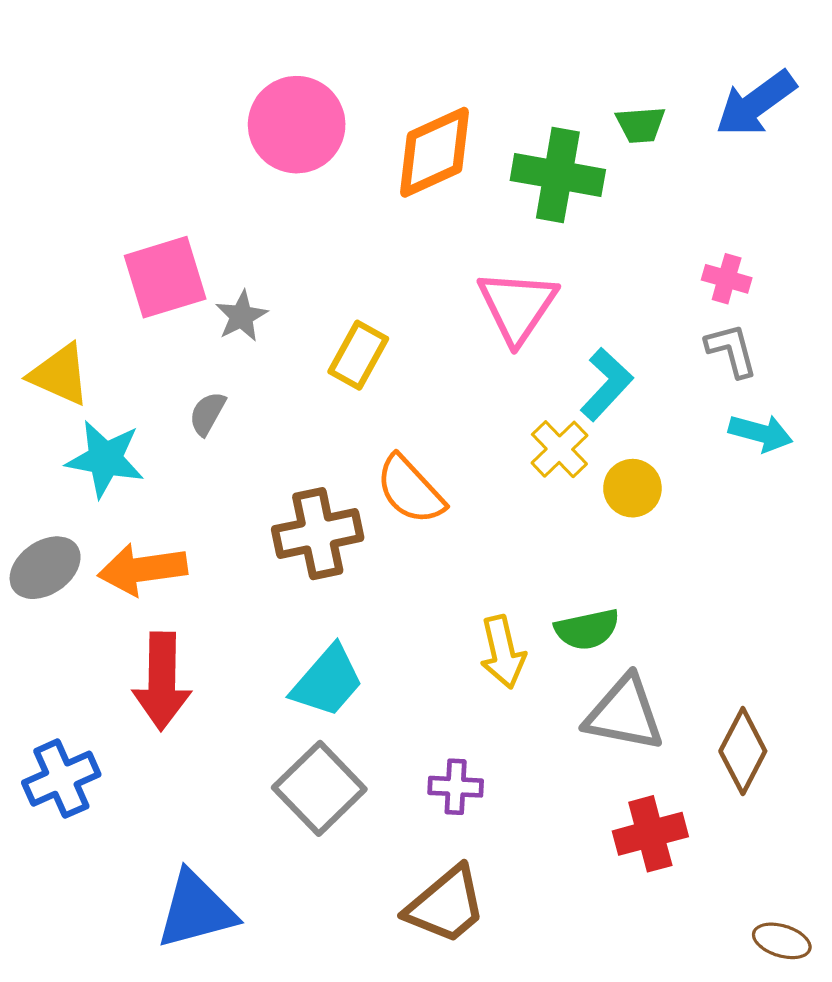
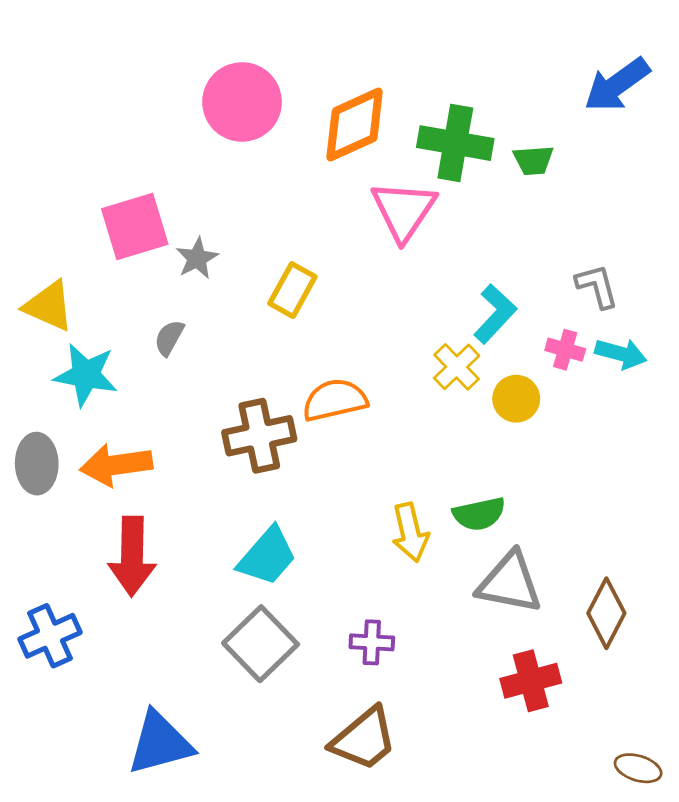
green trapezoid: (641, 125) -> (533, 160), moved
pink cross: (727, 279) -> (565, 350), moved
pink triangle: (517, 306) -> (404, 211), moved
orange semicircle: (410, 490) -> (335, 400), turned 120
gray ellipse: (45, 568) -> (37, 464), turned -56

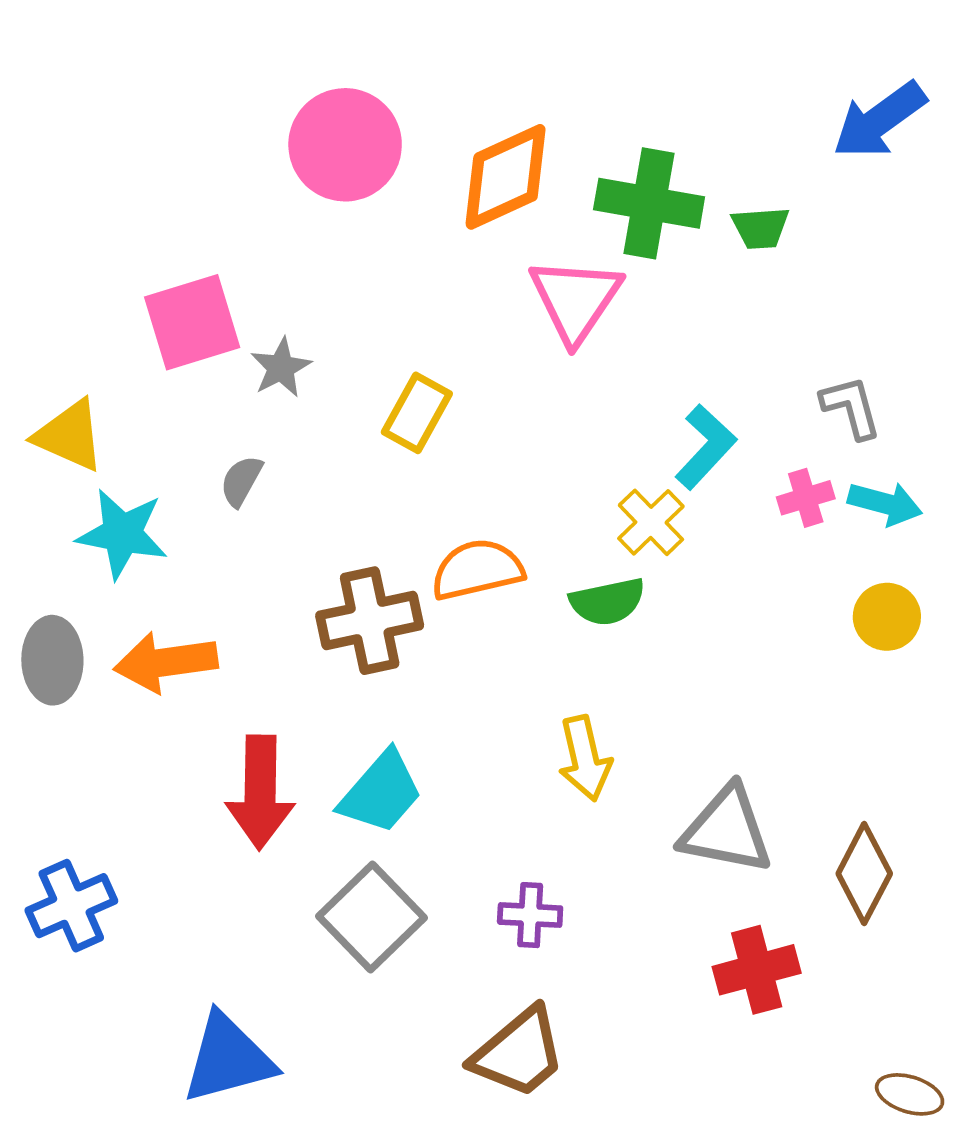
pink cross: (565, 350) -> (806, 498), turned -33
yellow circle: (516, 399) -> (887, 617), moved
green semicircle: (479, 514) -> (607, 602), moved
red arrow: (132, 556) -> (260, 792), moved

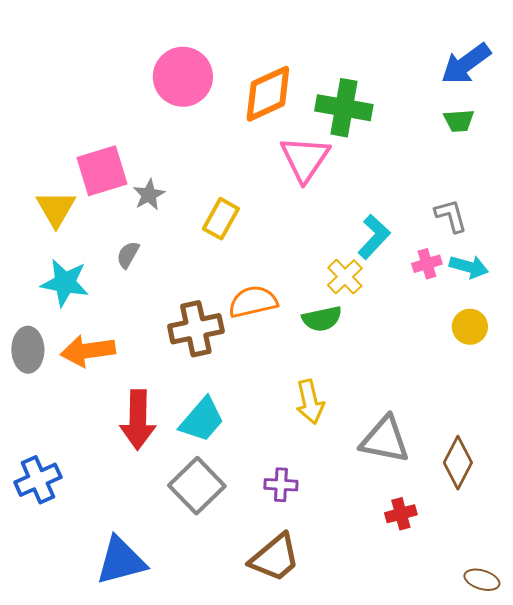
green trapezoid: (760, 228) -> (459, 121), moved
yellow triangle: (69, 436) -> (56, 209), moved, turned 36
red cross: (757, 970) -> (401, 514), size x0.7

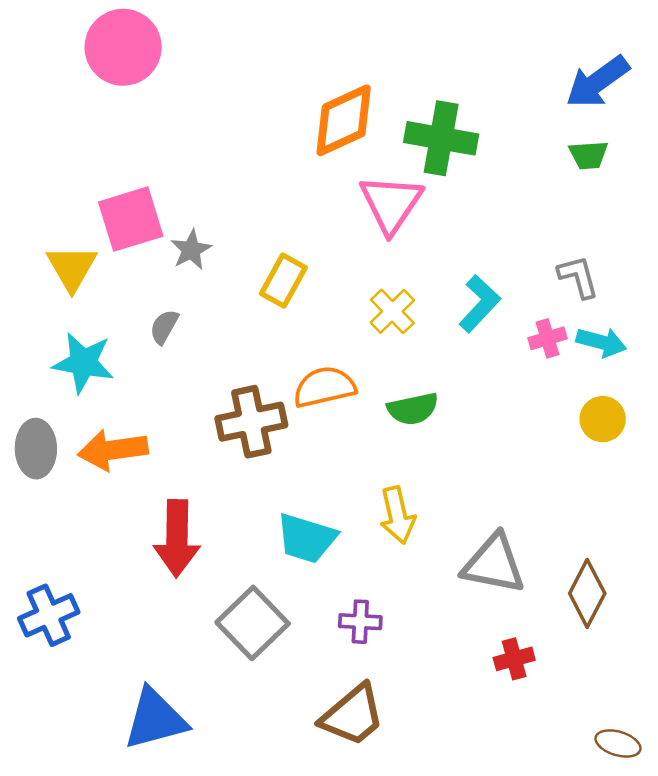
pink circle: (183, 77) -> (123, 47), moved
yellow cross: (345, 277) -> (392, 311), moved
cyan trapezoid: (202, 420) -> (306, 538), moved, turned 66

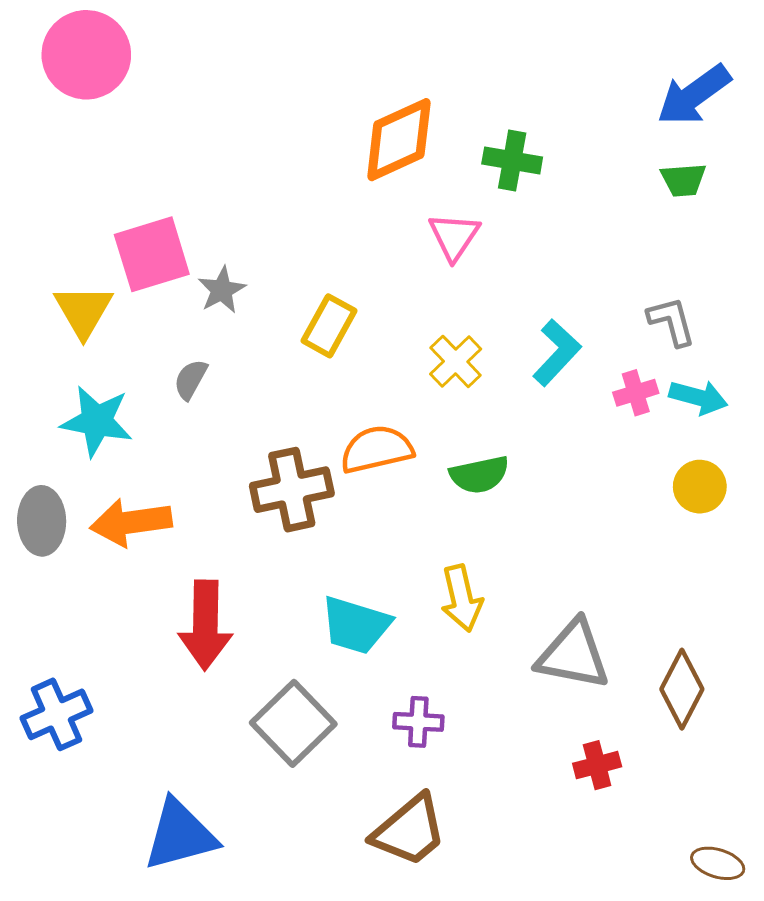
pink circle: (123, 47) -> (86, 55), moved
green cross: (441, 138) -> (512, 160), size x0.7
pink triangle: (391, 204) -> (454, 236), size x0.7

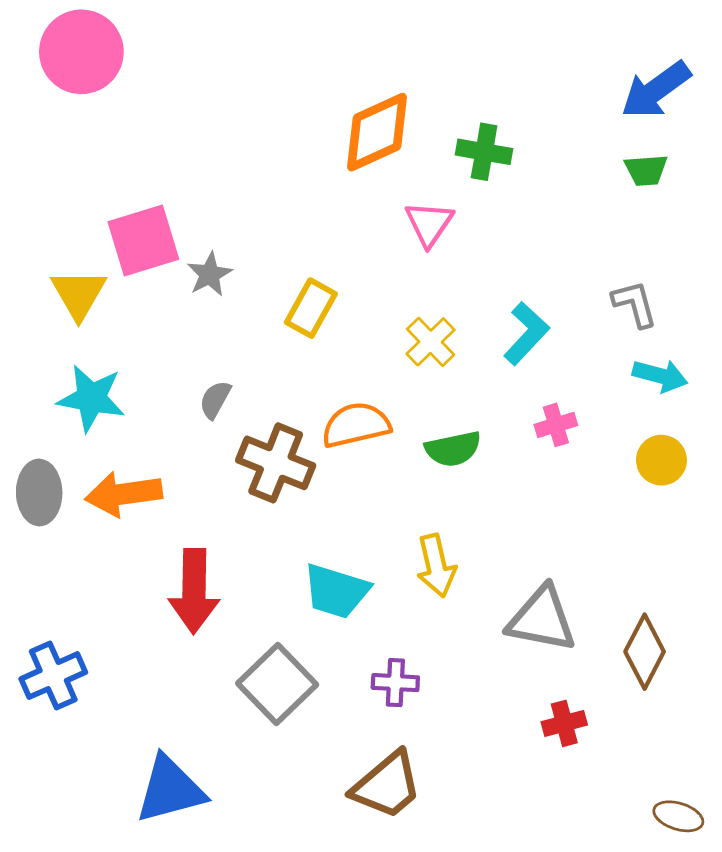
gray semicircle: (191, 379) -> (215, 400), moved
pink cross: (636, 393) -> (556, 425), moved
brown cross: (292, 490) -> (276, 463), turned 34

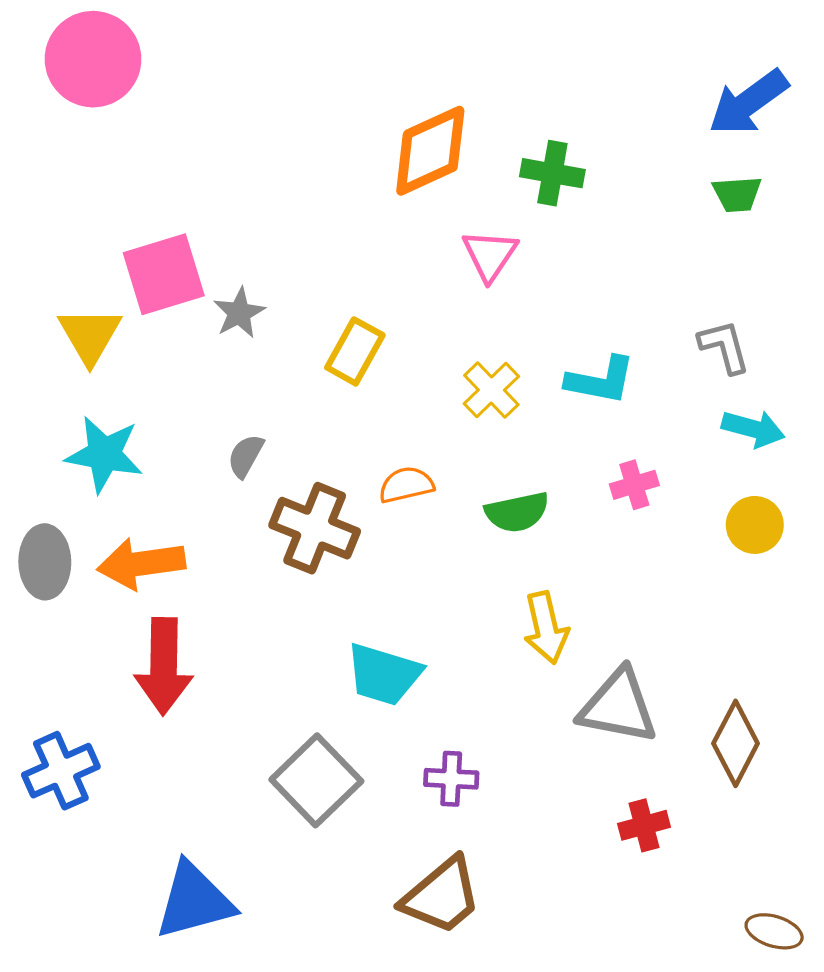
cyan L-shape: (526, 333) -> (601, 380), turned 58
orange semicircle: (356, 425) -> (406, 485), size x0.7
yellow arrow: (436, 566) -> (546, 628), moved
red arrow: (194, 591) -> (164, 666), moved

